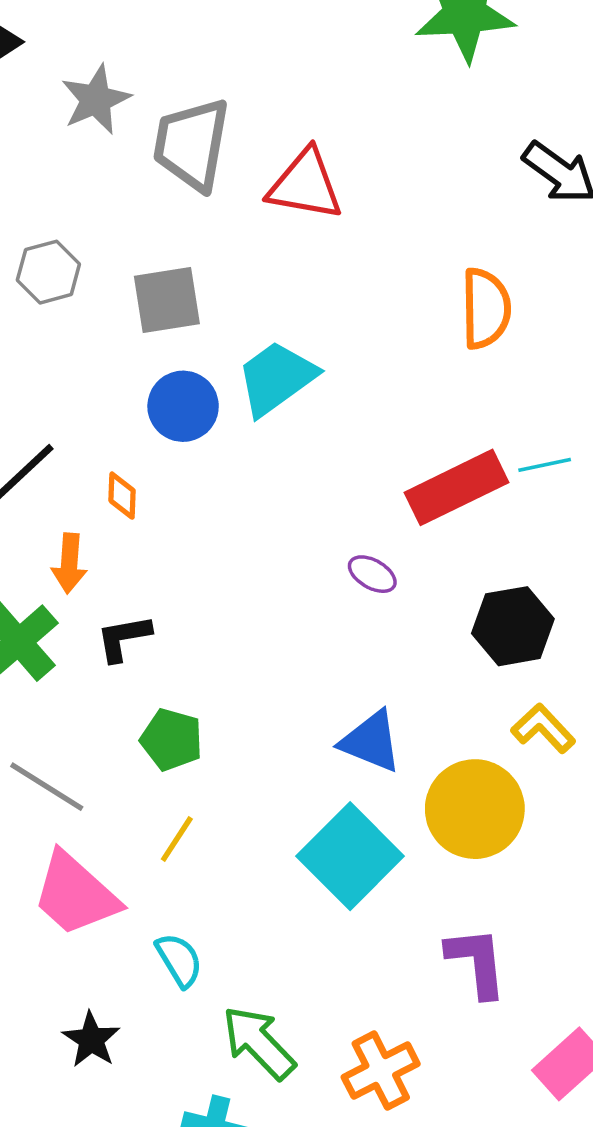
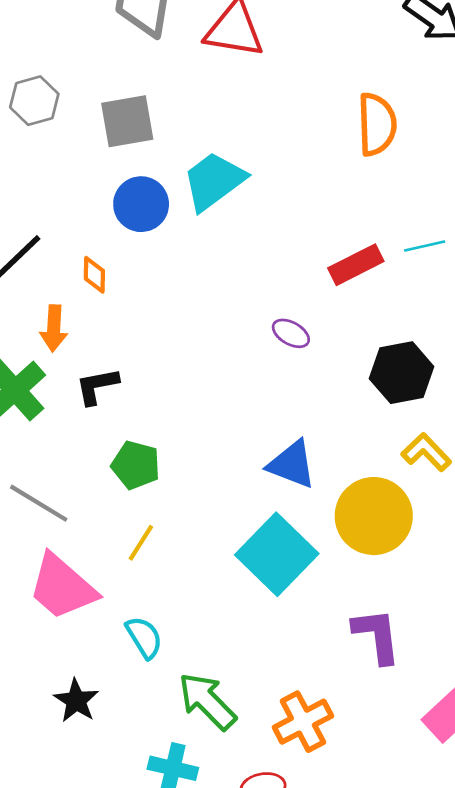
red rectangle: (456, 487) -> (356, 265), size x0.7

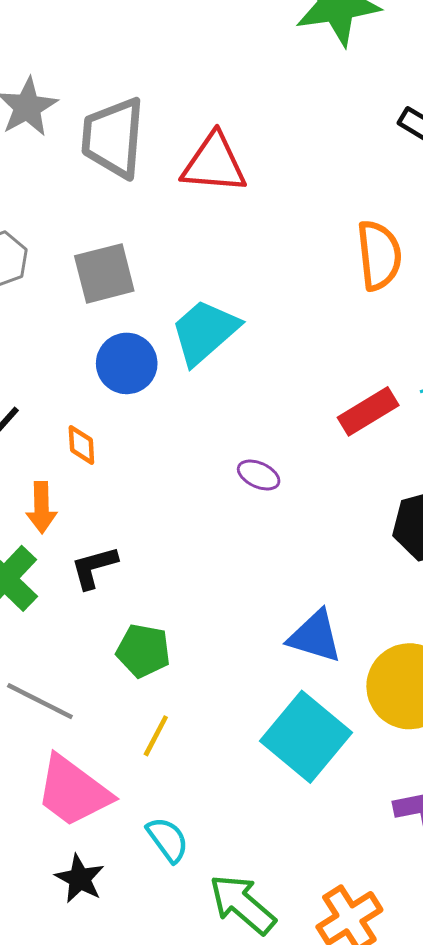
purple ellipse: (291, 333) -> (259, 475), moved
black star: (76, 701) -> (80, 879), moved

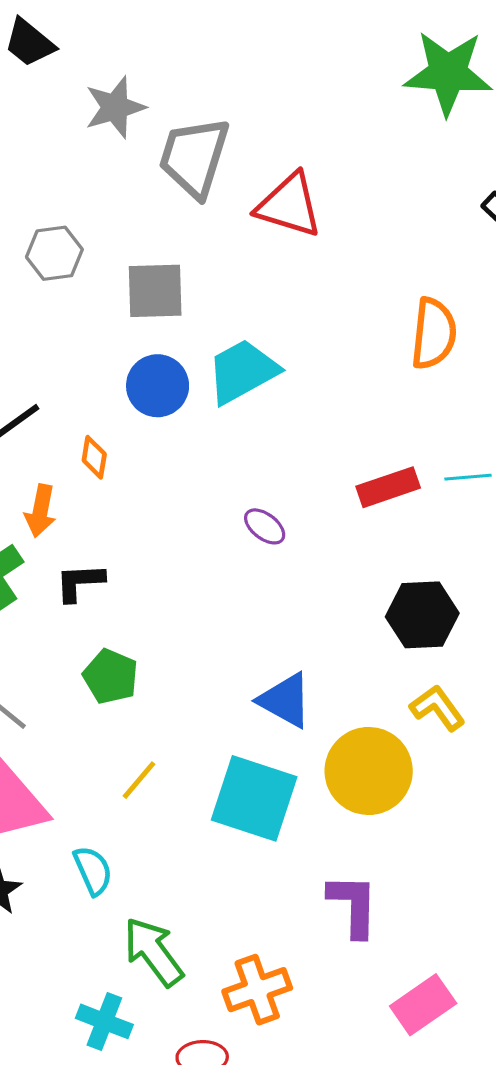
yellow line: (156, 736) -> (139, 780), moved
cyan square: (306, 737) -> (254, 798), turned -34

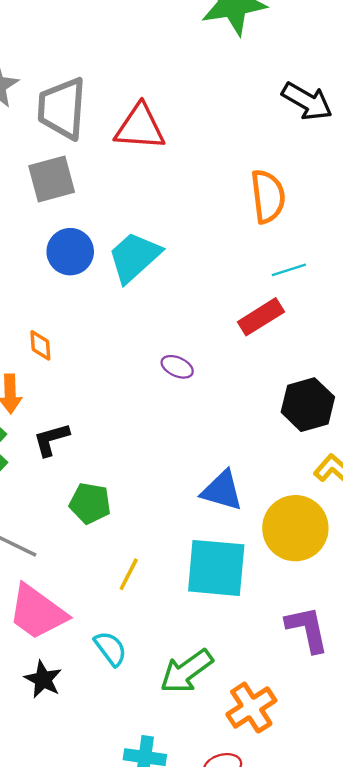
gray square: (155, 291) -> (52, 179), moved
blue circle: (158, 386) -> (70, 252), moved
cyan line: (468, 477) -> (289, 270), moved
green arrow: (153, 952) -> (186, 671), moved, turned -76

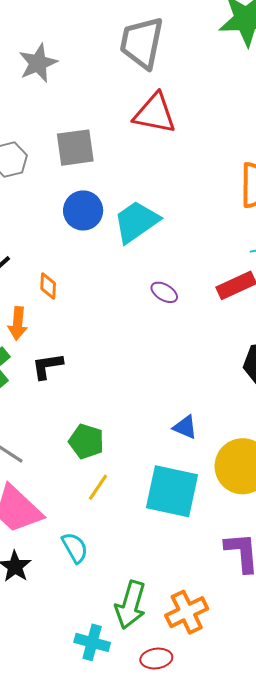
gray trapezoid: (62, 108) -> (142, 43), moved
purple ellipse: (177, 367) -> (164, 292), moved
blue triangle: (222, 491) -> (185, 427), size x0.7
green pentagon: (90, 503) -> (86, 441), moved
green arrow: (186, 671) -> (131, 605), moved, turned -45

